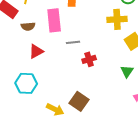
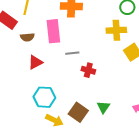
red cross: (89, 59) -> (88, 70), turned 32
green triangle: (127, 71) -> (103, 107), moved
cyan hexagon: (26, 83) -> (44, 97), moved

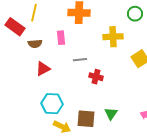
yellow cross: (116, 30) -> (113, 37), moved
pink rectangle: (53, 31) -> (61, 38), size x0.6
brown square: (78, 112) -> (86, 119), turned -30

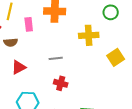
pink rectangle: (61, 38) -> (29, 24), moved
red cross: (96, 77) -> (61, 83), moved

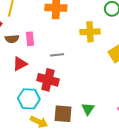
pink rectangle: (29, 24) -> (30, 39), moved
red cross: (61, 83) -> (48, 80), moved, size x1.5

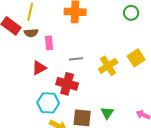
yellow cross: (90, 32) -> (108, 66), moved, turned -30
brown semicircle: (12, 39) -> (31, 33), moved

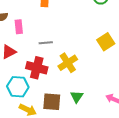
yellow cross: (108, 66) -> (68, 63), moved

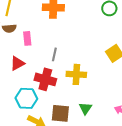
gray line: (46, 43) -> (54, 54), turned -72
yellow cross: (68, 63) -> (76, 74), turned 36

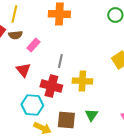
pink rectangle: (27, 38) -> (33, 45), turned 48
red triangle: (17, 63) -> (23, 70), turned -42

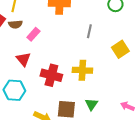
gray line: (60, 61) -> (89, 31), moved
cyan hexagon: (32, 105) -> (14, 90), moved

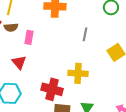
pink rectangle: (33, 34) -> (29, 37), turned -32
red cross: (51, 75) -> (52, 89), moved

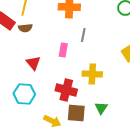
gray line: (85, 34) -> (83, 35), moved
pink rectangle: (29, 37) -> (63, 50), moved

